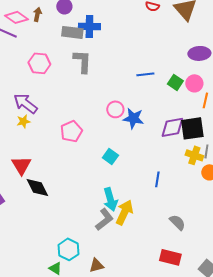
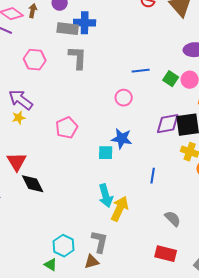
pink circle: (115, 109) -> (124, 98), moved
blue star: (133, 118) -> (122, 139), moved
cyan square: (110, 156) -> (106, 153), turned -35
gray L-shape: (104, 219) -> (100, 242), moved, turned -40

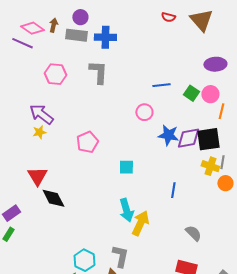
gray rectangle: (68, 29) -> (76, 35), moved
blue star: (122, 139) -> (168, 135), moved

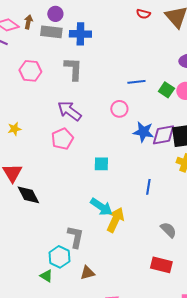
purple arrow: (41, 114) -> (69, 111), moved
cyan arrow: (126, 210) -> (101, 207), turned -40
gray L-shape: (120, 256) -> (75, 237), moved

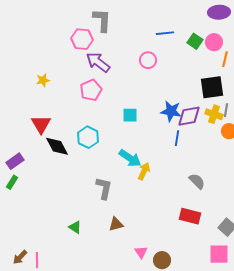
pink hexagon: (30, 71) -> (82, 39), moved
blue star: (143, 132) -> (171, 111), moved
purple diamond: (163, 135) -> (189, 116), moved
yellow arrow: (115, 220) -> (144, 171), size x0.7
cyan hexagon: (59, 257) -> (88, 137), moved

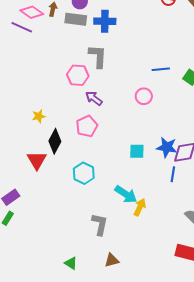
purple arrow: (98, 62) -> (94, 98), size x0.7
cyan square: (130, 115) -> (137, 151), moved
black diamond: (57, 146) -> (55, 141), moved, turned 55

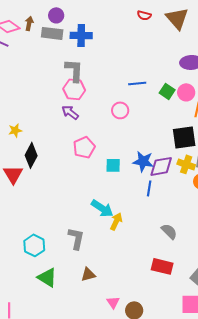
pink hexagon: (78, 75) -> (74, 89), moved
pink pentagon: (87, 126) -> (84, 147), moved
cyan hexagon: (84, 173) -> (34, 245), moved
green triangle: (71, 263) -> (47, 277), size x1.5

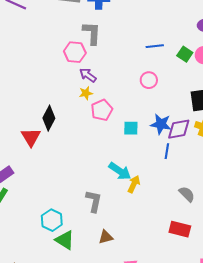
pink hexagon: (74, 89) -> (75, 52), moved
pink circle: (120, 110) -> (149, 80), moved
yellow star: (15, 130) -> (86, 93), moved
cyan hexagon: (34, 245) -> (52, 220), moved

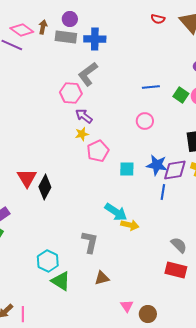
gray L-shape: (92, 33) -> (88, 74), turned -130
black diamond: (49, 118) -> (45, 187), moved
yellow arrow: (134, 184) -> (130, 225), turned 78
gray semicircle: (187, 194) -> (179, 245), moved

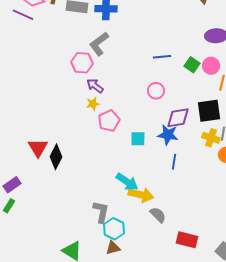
purple diamond: (175, 170) -> (178, 118), moved
yellow arrow: (130, 225) -> (141, 195), size x1.4
gray semicircle: (179, 245) -> (158, 215), moved
cyan hexagon: (48, 261) -> (114, 229), moved

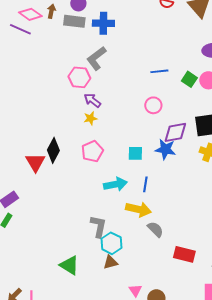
pink pentagon: (109, 121) -> (92, 151), moved
black diamond: (56, 157) -> (53, 150), moved
blue line: (174, 162) -> (145, 184), moved
cyan arrow: (127, 182) -> (115, 184), moved, turned -45

